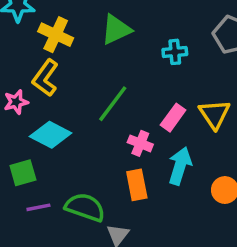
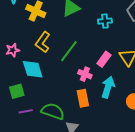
yellow L-shape: (45, 78) -> (43, 42), moved
cyan diamond: (51, 135) -> (33, 69), turned 45

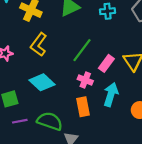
cyan cross: (105, 21) -> (108, 11), moved
green line: (69, 51) -> (82, 50), moved
cyan diamond: (33, 69) -> (42, 82), moved, turned -30

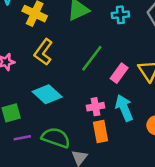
pink cross: (85, 80) -> (96, 107), moved, turned -32
cyan arrow: (111, 95) -> (124, 108), turned -40
orange rectangle: (83, 107) -> (100, 131), moved

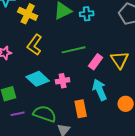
cyan cross: (120, 15) -> (87, 14), moved
green line: (92, 58) -> (74, 50), turned 40
pink cross: (96, 107) -> (63, 81), moved

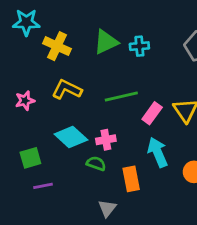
yellow L-shape: (35, 45) -> (67, 89), turned 80
green semicircle: (45, 114) -> (96, 163), moved, size x0.6

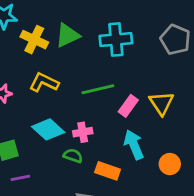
green triangle: (106, 42) -> (67, 35), moved
cyan cross: (139, 46) -> (116, 40), size x1.6
orange rectangle: (131, 179) -> (108, 171), turned -60

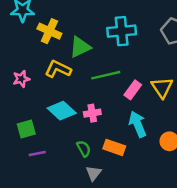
green triangle: (67, 35) -> (80, 47), moved
green semicircle: (73, 156) -> (84, 149), moved, turned 42

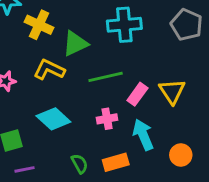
pink cross: (92, 113) -> (107, 119), moved
orange rectangle: (114, 147) -> (116, 162), turned -35

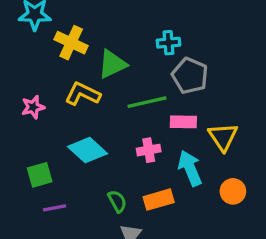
cyan cross: (124, 25) -> (169, 43), size x0.6
gray pentagon: (187, 25) -> (190, 76), moved
yellow triangle: (172, 91) -> (223, 137), moved
pink rectangle: (137, 94) -> (183, 122), turned 55

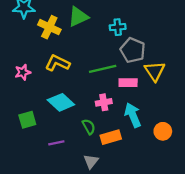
green triangle: (112, 64) -> (78, 17), moved
yellow triangle: (223, 137) -> (155, 71), moved
green semicircle: (117, 201) -> (89, 127), moved
purple line: (55, 208) -> (56, 143), moved

